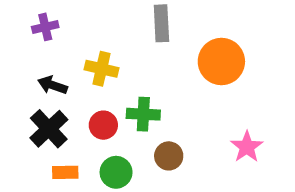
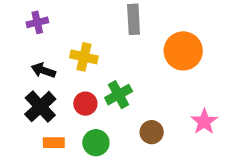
green cross: (143, 114) -> (119, 95), turned -32
brown circle: (169, 156) -> (152, 132), moved

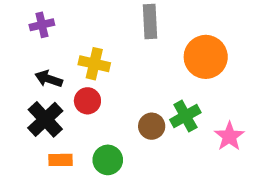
green cross: (119, 95) -> (185, 116), moved
red circle: (85, 104) -> (87, 101), moved
brown circle: (152, 132) -> (152, 126), moved

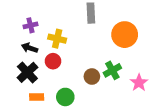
purple cross: (42, 25) -> (30, 25), moved

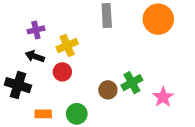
orange circle: (125, 35) -> (158, 19), moved
yellow cross: (57, 39) -> (67, 46), turned -36
black cross: (27, 72) -> (18, 85), moved, turned -30

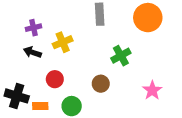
red circle: (62, 72) -> (55, 79), moved
green cross: (132, 83) -> (121, 56), moved
black cross: (18, 85) -> (17, 96), moved

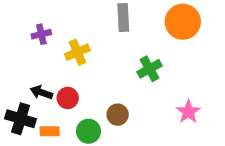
black arrow: (32, 52) -> (41, 92), moved
brown circle: (101, 84) -> (118, 115), moved

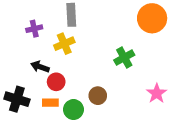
gray rectangle: (123, 18) -> (71, 15), moved
black arrow: (41, 92) -> (40, 67), moved
orange rectangle: (50, 131) -> (50, 103), moved

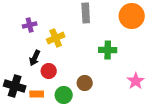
gray rectangle: (71, 15) -> (86, 13), moved
green cross: (124, 58) -> (108, 50), turned 30
black arrow: (40, 67) -> (35, 58), turned -84
orange rectangle: (50, 103) -> (37, 94), moved

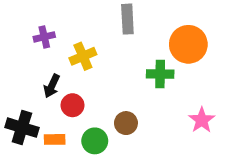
orange circle: (132, 16) -> (188, 44), moved

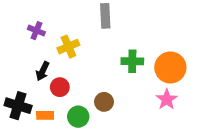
purple cross: (44, 37) -> (36, 31), turned 35
orange circle: (188, 44) -> (170, 67), moved

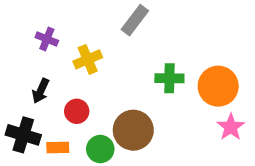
gray rectangle: (105, 16) -> (135, 20), turned 40
black arrow: (43, 71) -> (41, 91), moved
pink star: (167, 99) -> (231, 127), moved
brown circle: (104, 102) -> (133, 130), size x1.6

